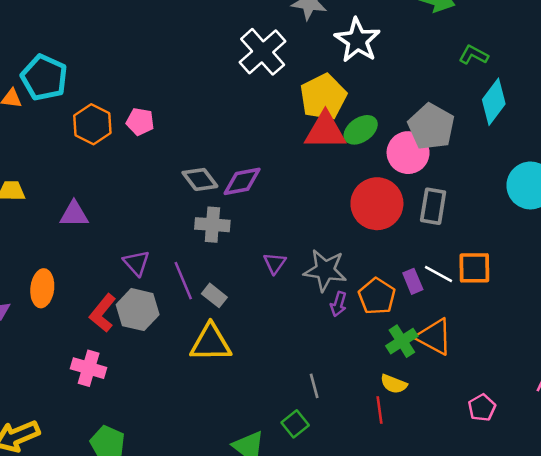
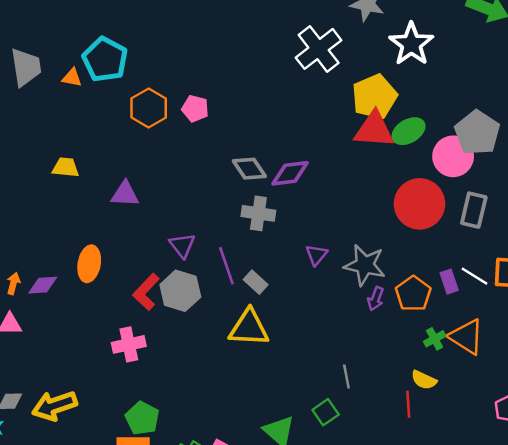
green cross: (402, 341) -> (435, 339), size x0.7
pink cross: (89, 368) -> (129, 344), turned -32

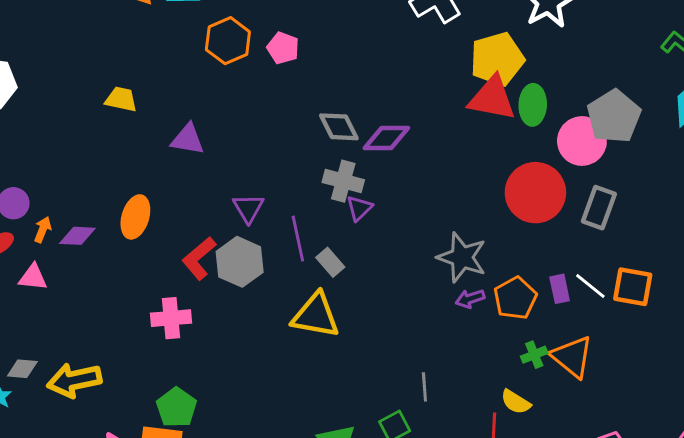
green ellipse: (409, 131) -> (533, 105), turned -64
purple triangle: (316, 255) -> (359, 208), moved
purple arrow: (376, 299) -> (470, 299), turned 45

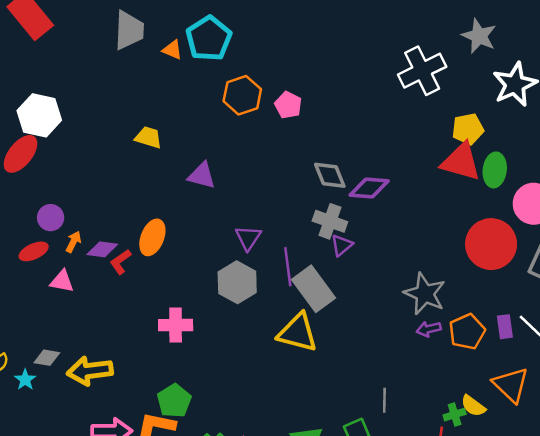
yellow pentagon: (497, 59) -> (468, 129), size x0.7
red L-shape: (199, 258) -> (121, 262), moved, size x0.7
gray rectangle: (330, 262) -> (313, 289), size x1.8
green cross: (534, 355) -> (455, 415), moved
yellow semicircle: (516, 402) -> (473, 406), moved

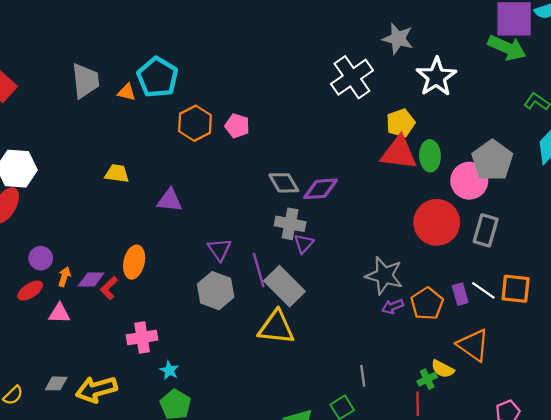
pink cross: (176, 325) -> (142, 337), moved
cyan star: (25, 380) -> (169, 370), moved

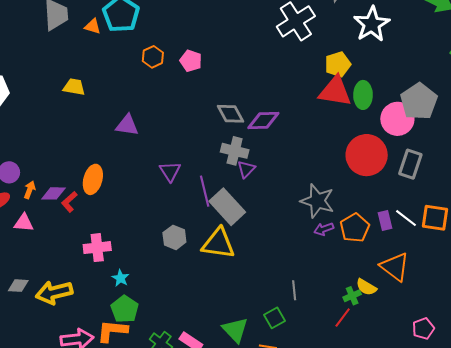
orange hexagon: (195, 123) -> (153, 57), size x0.7
yellow trapezoid: (117, 173) -> (74, 87), moved
gray hexagon: (216, 291) -> (174, 237), moved, size x0.7
red line: (418, 404) -> (343, 318), turned 35

